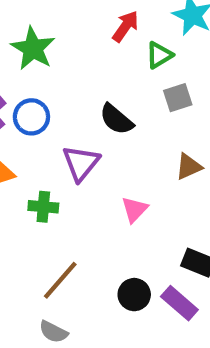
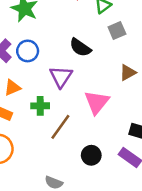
pink triangle: (135, 209) -> (97, 102), size x1.5
brown line: (60, 280) -> (60, 127), moved
black circle: (134, 295) -> (91, 155), moved

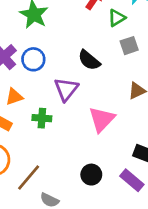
brown line: (60, 127) -> (29, 177), moved

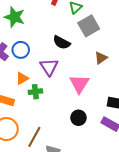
gray square: (129, 46) -> (89, 26), size x1.5
orange triangle: (14, 97) -> (22, 78), moved
black circle: (91, 175) -> (78, 118), moved

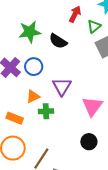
green star: (15, 17) -> (30, 32), turned -30
black semicircle: (62, 42) -> (58, 41), moved

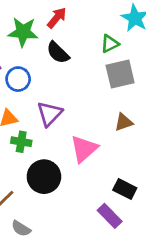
red arrow: (75, 14) -> (57, 18), moved
black circle: (89, 142) -> (44, 177), moved, size x1.5

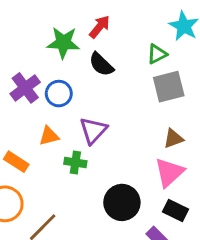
green cross: (21, 142) -> (75, 163), moved
pink triangle: (84, 149) -> (169, 172), moved
black circle: (44, 177) -> (122, 202), moved

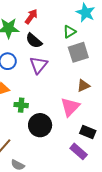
purple triangle: (93, 130) -> (38, 65), moved
pink triangle: (169, 172) -> (70, 107), moved
black circle: (122, 202) -> (40, 125), moved

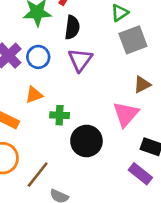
black semicircle: (34, 41) -> (72, 27), turned -120

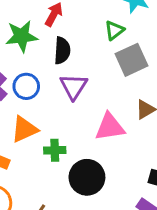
orange triangle: (34, 95) -> (24, 129), size x1.4
pink triangle: (126, 114) -> (110, 127), moved, turned 44

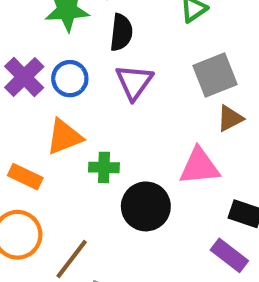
gray square: (132, 60) -> (215, 75), moved
pink triangle: (110, 127) -> (199, 166), moved

